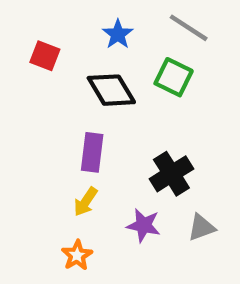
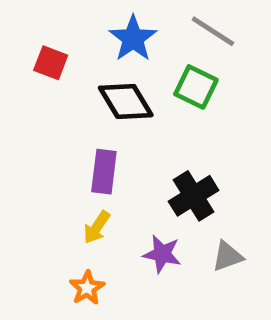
blue star: (118, 34) -> (133, 38), size x1.4

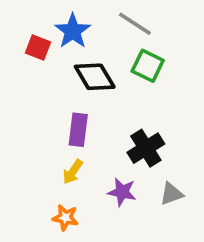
gray line: (213, 31) -> (135, 24), moved
blue star: (133, 38) -> (73, 31), moved
orange star: (87, 288) -> (65, 218), turned -30

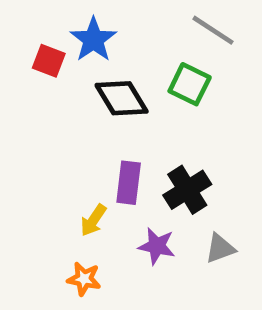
gray line: (135, 24) -> (213, 30), moved
purple rectangle: (78, 130) -> (129, 183), moved

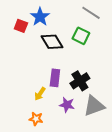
gray triangle: (220, 248) -> (94, 106), size x1.6

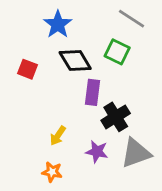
red square: (21, 26) -> (27, 69), moved
purple rectangle: (55, 78) -> (93, 92), moved

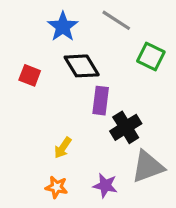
gray line: (132, 19) -> (116, 20), moved
green square: (117, 52) -> (151, 56), moved
purple star: (97, 152) -> (105, 186), moved

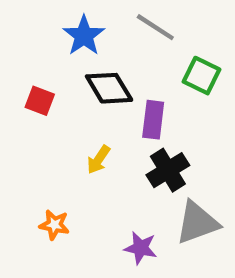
purple rectangle: (101, 101) -> (153, 120), moved
yellow arrow: (63, 148) -> (99, 160), moved
orange star: (56, 187) -> (54, 225), moved

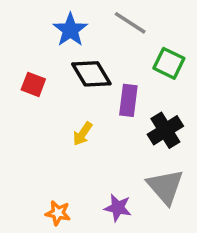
black cross: (168, 170) -> (165, 130), moved
gray triangle: (197, 223) -> (165, 187), turned -51
orange star: (54, 225) -> (58, 213), moved

